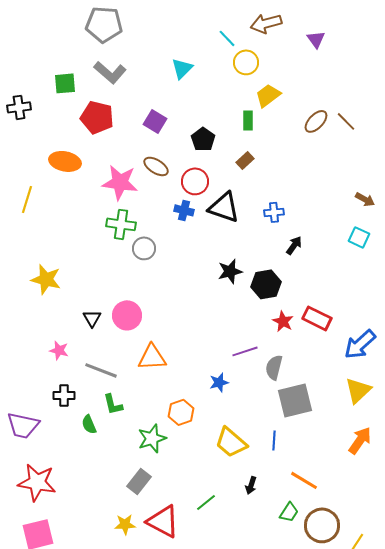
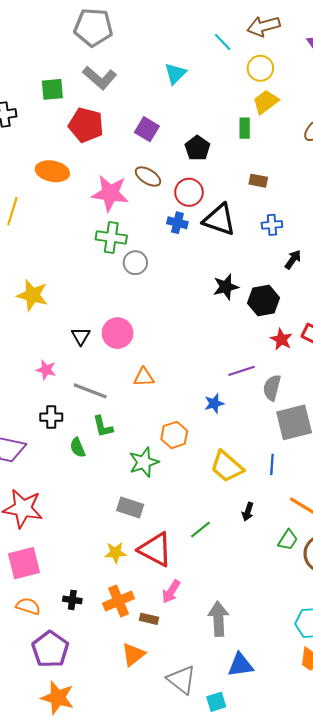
yellow circle: (246, 62) -> (260, 68), moved
brown rectangle: (245, 160) -> (258, 181), moved, turned 54
orange triangle: (152, 357) -> (144, 377), size x0.7
gray rectangle: (139, 481) -> (130, 507), turned 70

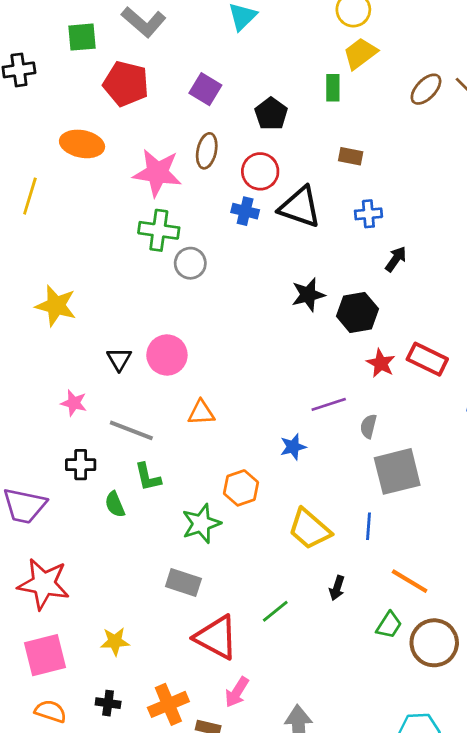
brown ellipse: (148, 177) -> (207, 151), turned 70
gray semicircle: (272, 388) -> (368, 426), size x0.7
yellow star: (115, 553) -> (115, 641), moved

